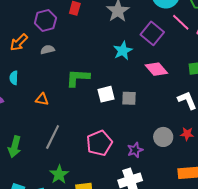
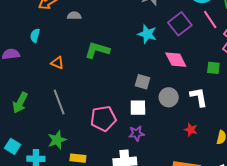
cyan star: (123, 51) -> (147, 34), turned 30
white square: (106, 94) -> (138, 108), moved
gray line: (53, 137) -> (59, 102), turned -60
gray circle: (163, 137) -> (169, 97), moved

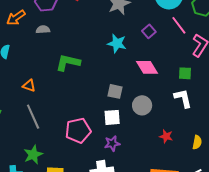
purple square: (180, 24) -> (149, 31), size x0.6
orange triangle: (57, 63) -> (29, 86), moved
white L-shape: (199, 97) -> (183, 98), moved

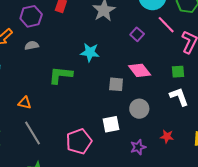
cyan star: (117, 43) -> (90, 52), moved
gray square: (115, 91) -> (116, 84), moved
purple star: (112, 143) -> (138, 147), moved

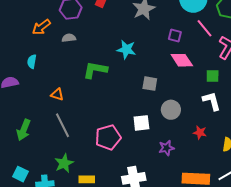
purple square: (137, 34) -> (175, 35), turned -32
pink diamond: (140, 70) -> (182, 60), moved
red star: (167, 136) -> (200, 133), moved

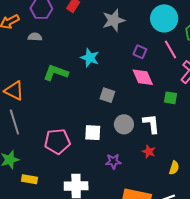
orange triangle: (57, 94) -> (14, 91), size x1.5
white L-shape: (212, 101) -> (151, 124), moved

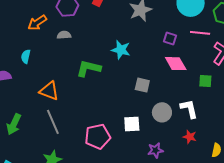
pink line: (170, 49) -> (200, 33), turned -48

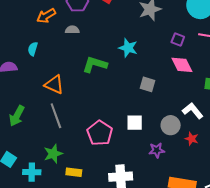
white L-shape: (189, 109) -> (193, 111), turned -30
gray circle: (162, 112) -> (171, 125), moved
pink pentagon: (98, 136) -> (100, 133), turned -30

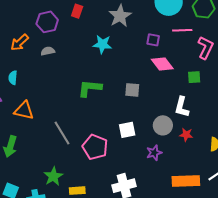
cyan star: (128, 48) -> (102, 44), moved
green L-shape: (95, 64) -> (90, 88), moved
orange triangle: (54, 85) -> (24, 110), moved
white L-shape: (193, 111) -> (182, 107), turned -115
gray line: (56, 116) -> (62, 133), moved

